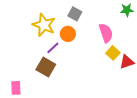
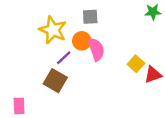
gray square: (75, 14) -> (90, 17), turned -32
pink semicircle: (106, 33) -> (96, 49), moved

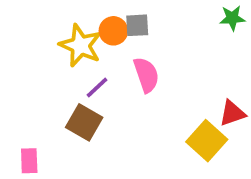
orange circle: (82, 41) -> (113, 31), moved
yellow square: (136, 64) -> (207, 141), moved, size x1.5

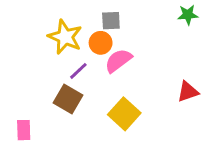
orange circle: (113, 31) -> (101, 43), moved
pink semicircle: (146, 75) -> (118, 61), turned -108
yellow square: (207, 141) -> (124, 114), moved

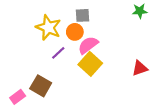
brown square: (68, 99) -> (41, 86), moved
yellow square: (124, 114) -> (90, 64), moved
pink rectangle: (24, 130) -> (18, 97), turned 56

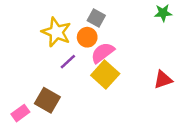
gray square: (83, 15) -> (96, 18), turned 32

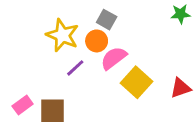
yellow square: (105, 74) -> (136, 82), moved
brown square: (47, 100) -> (52, 111), turned -30
pink rectangle: (20, 113) -> (23, 105), moved

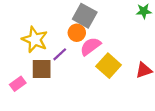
gray square: (107, 20) -> (85, 16), size x1.5
yellow star: (62, 35) -> (35, 40), moved
brown square: (52, 111) -> (42, 69), moved

